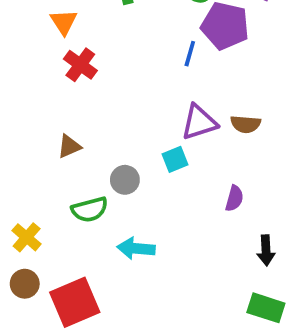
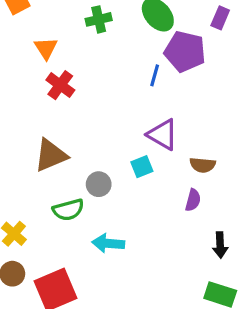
purple triangle: (199, 122) -> (163, 135), turned 48
brown semicircle: (246, 124) -> (203, 165), moved
brown triangle: (69, 146) -> (51, 155), size x1.6

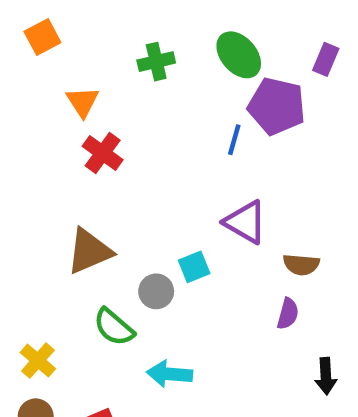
cyan square: (142, 167) -> (194, 267), moved
green semicircle: (68, 210) -> (114, 327), turned 56

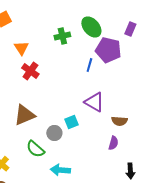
green cross: (156, 62) -> (62, 36), moved

